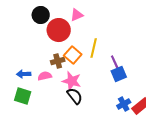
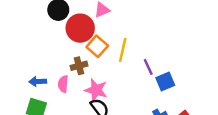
orange square: (73, 55) -> (97, 46), moved
blue square: (119, 74) -> (165, 82), moved
pink semicircle: (45, 76) -> (63, 84), turned -72

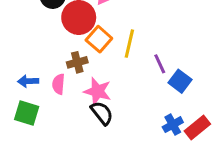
blue square: (165, 82) -> (180, 81), turned -30

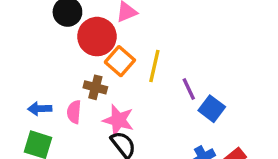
brown cross: (77, 62) -> (95, 87), turned 30

